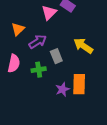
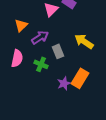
green cross: (39, 70) -> (41, 64), turned 32
orange rectangle: (79, 84) -> (80, 78), turned 30

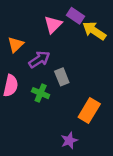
yellow arrow: (84, 41) -> (94, 31), moved
purple star: (64, 83) -> (69, 140), moved

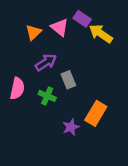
pink triangle: (53, 24) -> (60, 27), turned -36
orange triangle: (16, 44) -> (33, 32), moved
purple star: (69, 140) -> (71, 127), moved

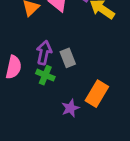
purple arrow: (46, 62) -> (44, 53), moved, turned -45

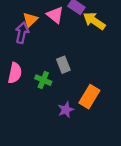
purple arrow: (44, 53) -> (22, 33), moved

